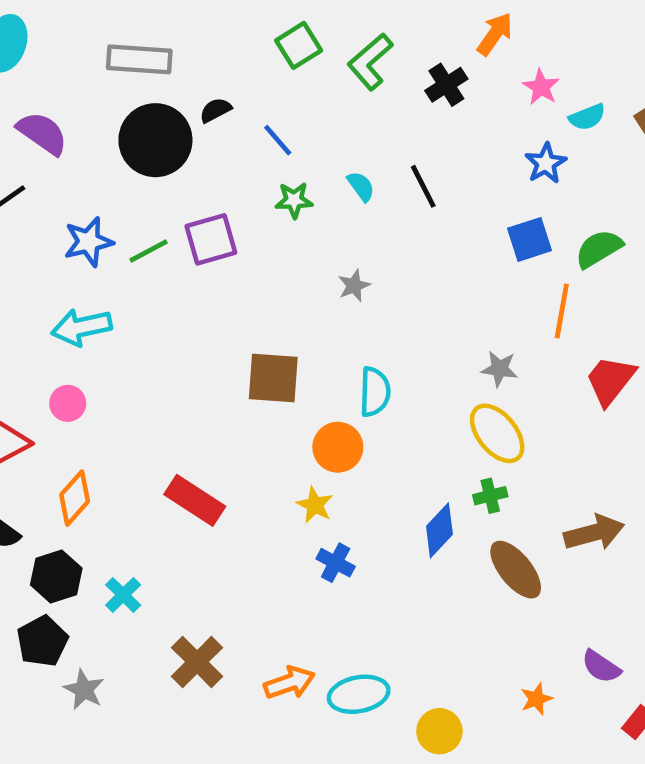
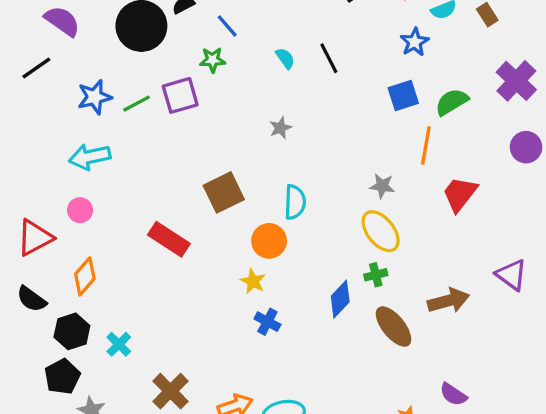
green star: (294, 200) -> (213, 60), moved
brown square: (273, 378) -> (224, 192), turned -30
red rectangle: (195, 500) -> (169, 239), moved

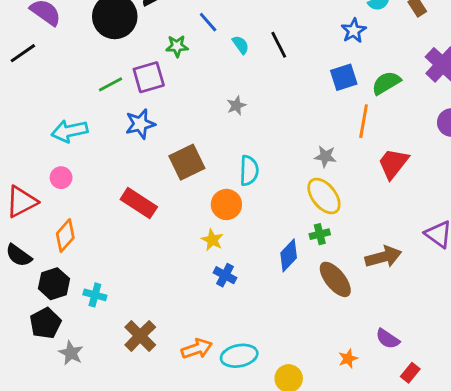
blue line: (227, 26) -> (208, 22), moved
blue star: (95, 97) -> (140, 124), moved
cyan cross: (119, 344) -> (95, 295), turned -30

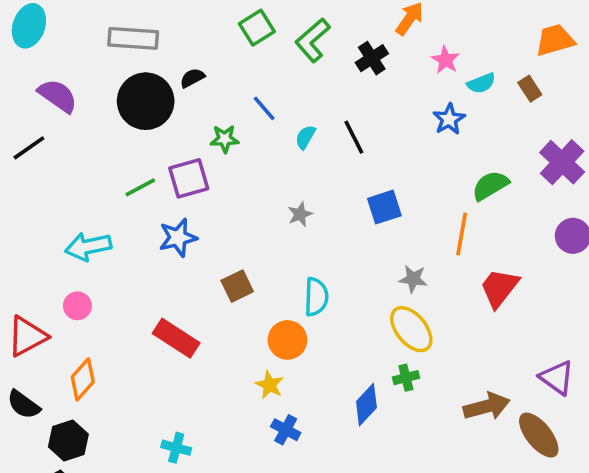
cyan semicircle: (241, 45) -> (305, 137), turned -114
blue square: (344, 77) -> (384, 207), moved
brown square: (187, 162) -> (237, 286), size x0.7
brown ellipse: (335, 279) -> (539, 435), moved
cyan cross: (95, 295) -> (176, 448), moved

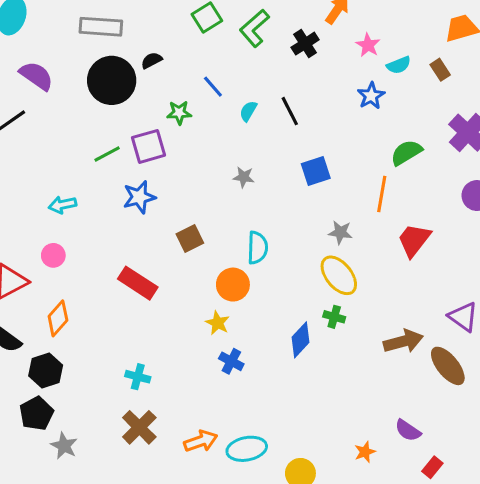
gray star: (300, 214) -> (244, 177), turned 30
cyan arrow: (88, 247) -> (63, 205), size x0.7
green cross: (406, 378) -> (334, 317), turned 30

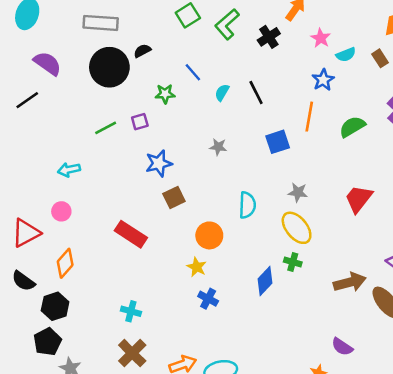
purple square: (148, 146) -> (140, 122), size x0.6
orange line: (382, 194) -> (309, 117), moved
blue star: (139, 197) -> (159, 163), moved
cyan semicircle: (257, 248) -> (247, 205), moved
purple semicircle: (408, 430) -> (342, 347), moved

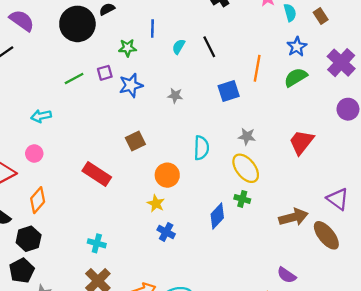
cyan semicircle: (346, 55) -> (290, 13), turned -84
blue line: (193, 72) -> (152, 28), turned 42
blue star: (323, 80) -> (297, 47), moved
blue star: (159, 163) -> (131, 85), moved

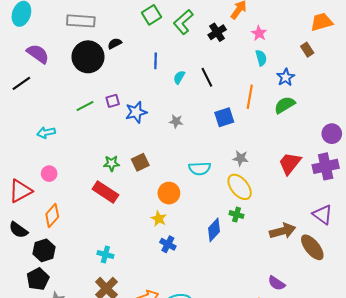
cyan semicircle: (290, 13) -> (261, 58), moved
green star: (127, 48) -> (112, 163), moved
purple cross: (341, 63) -> (326, 166), moved, turned 35
cyan arrow: (41, 116) -> (46, 133), moved
cyan semicircle: (201, 148) -> (200, 168), turned 85

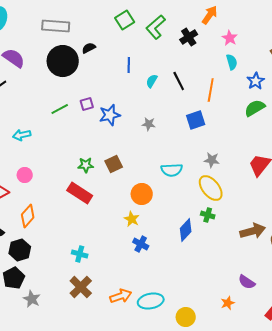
orange line: (250, 97) -> (211, 90), moved

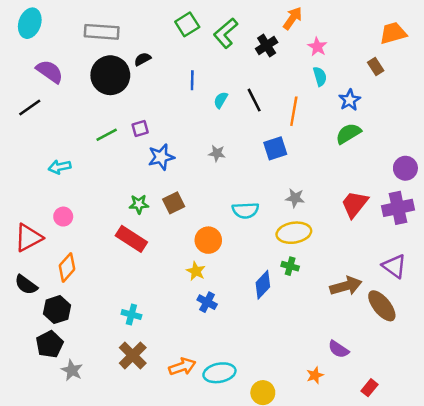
blue star: (110, 115) -> (161, 157), moved
yellow ellipse: (211, 188) -> (294, 233), turned -60

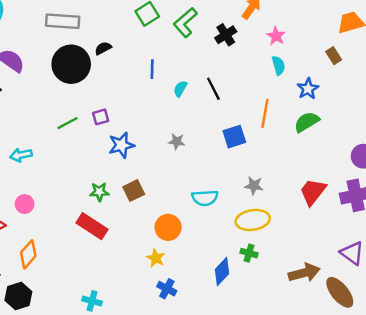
orange line: (294, 111) -> (265, 113), moved

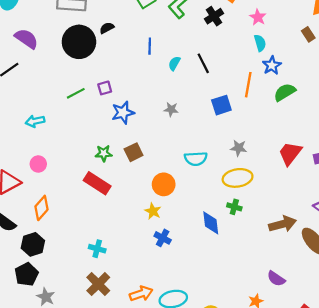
blue star: (308, 89) -> (272, 65), moved
blue diamond: (222, 272) -> (211, 223), turned -50

